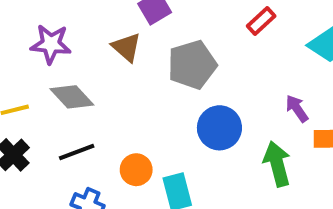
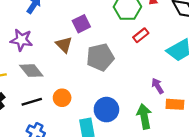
blue circle: (219, 128) -> (106, 110), moved
orange circle: (136, 170) -> (62, 98), moved

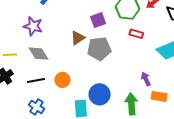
purple square: (81, 24) -> (98, 20), moved
red rectangle: (141, 35) -> (136, 34), turned 48
brown triangle: (64, 45) -> (78, 38), moved, turned 35

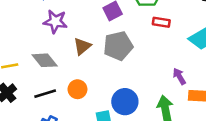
purple star: (33, 26) -> (55, 21), moved
brown triangle: (78, 38) -> (82, 46), moved

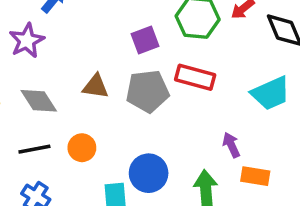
purple star: (55, 21) -> (27, 41), moved, turned 30
red rectangle: (161, 22) -> (195, 77), moved, size x1.5
brown triangle: (82, 46) -> (96, 86), turned 42

